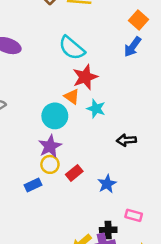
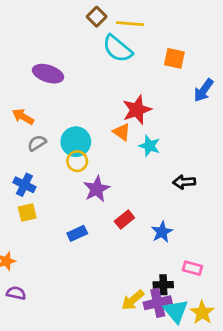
orange square: (139, 20) -> (174, 58), moved, turned -30
blue arrow: (132, 47) -> (204, 90), moved
cyan semicircle: (72, 48) -> (117, 49), moved
cyan circle: (55, 116) -> (76, 142), moved
yellow circle: (50, 164) -> (77, 161), moved

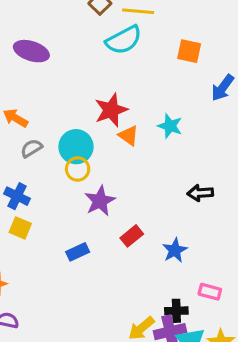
cyan semicircle: (117, 49) -> (124, 40), turned -68
purple ellipse: (48, 74) -> (31, 51), moved
red star: (137, 110) -> (111, 110), moved
cyan star: (149, 146) -> (170, 126), moved
yellow square: (27, 213) -> (20, 228), turned 36

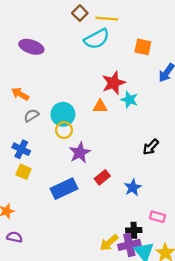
red star: (111, 110) -> (114, 83), moved
orange triangle: (129, 136) -> (100, 106), turned -35
black arrow: (200, 193) -> (151, 147), turned -42
blue rectangle: (78, 252) -> (64, 189), size x1.6

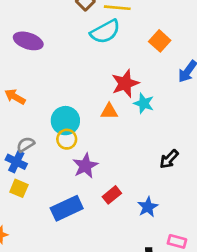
orange square: (143, 47) -> (160, 41), turned 30
gray semicircle: (31, 115) -> (26, 144), moved

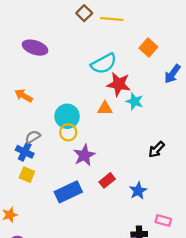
cyan semicircle: (105, 32) -> (104, 64), moved
red star: (125, 83) -> (119, 84), turned 30

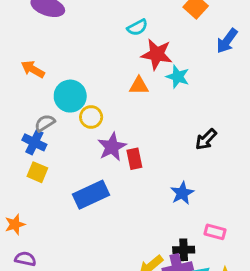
cyan semicircle: (104, 64) -> (137, 27), size x0.6
cyan circle: (67, 116) -> (70, 96), moved
red rectangle: (107, 180) -> (134, 159), moved, turned -63

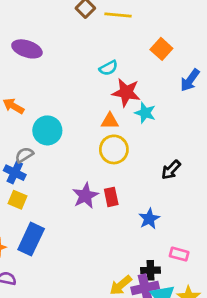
yellow circle: (91, 117) -> (114, 149), moved, size x1.4
purple star: (112, 147) -> (85, 196), moved
red rectangle: (134, 159) -> (111, 197), moved
blue rectangle: (91, 195) -> (31, 239), moved, turned -40

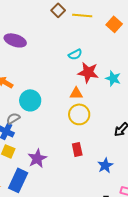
orange square: (161, 49) -> (114, 24), moved
cyan star: (145, 113) -> (113, 78), moved
purple star: (85, 196) -> (37, 158), moved

